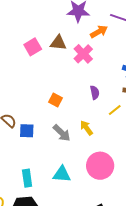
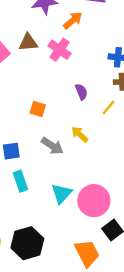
pink circle: (100, 166) -> (94, 201), moved
cyan triangle: (62, 174) -> (62, 194), turned -42
cyan rectangle: (27, 178) -> (20, 181), moved

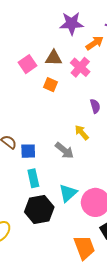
orange square: (38, 109) -> (50, 85), moved
yellow arrow: (80, 134) -> (82, 133), moved
black hexagon: (27, 243) -> (39, 209), moved

